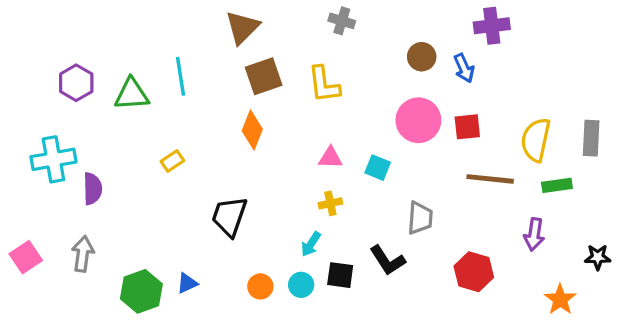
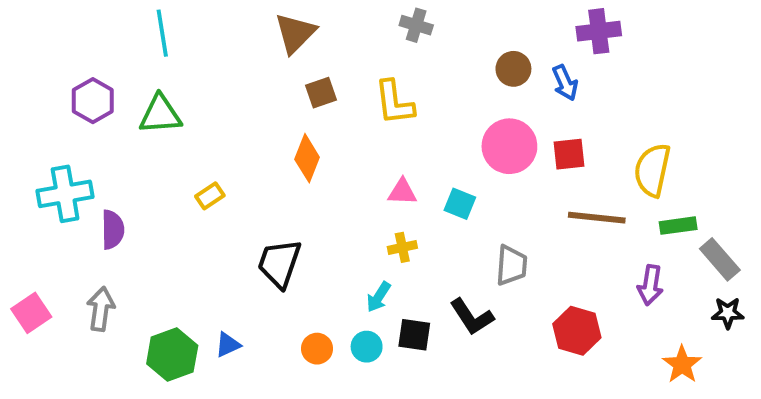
cyan line: (181, 76) -> (162, 33), moved
brown square: (264, 76) -> (321, 93), size x0.7
gray rectangle: (591, 138) -> (720, 259), moved, turned -44

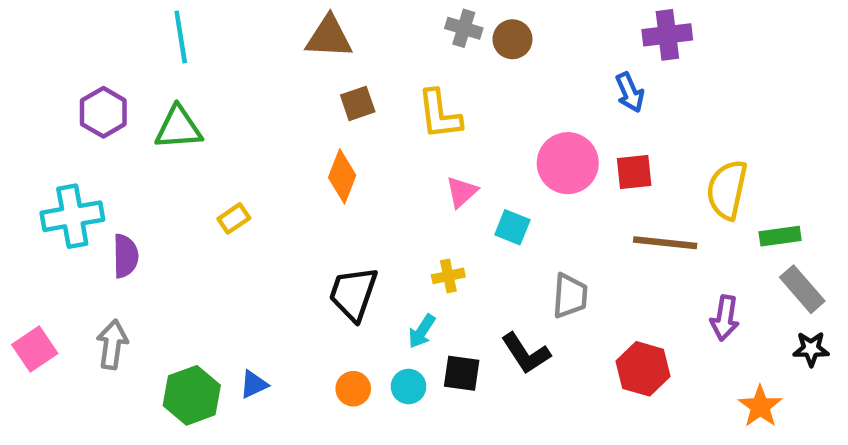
brown triangle: (295, 33) -> (329, 37), turned 48
brown circle: (513, 69) -> (512, 39), moved
pink triangle: (402, 192) -> (462, 192), moved, turned -44
green rectangle: (678, 226) -> (780, 236), moved
black trapezoid: (279, 263) -> (353, 294), moved

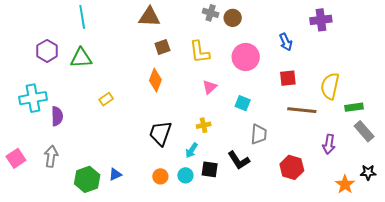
purple cross: (667, 35) -> (321, 20), moved
pink circle: (568, 163) -> (246, 57), moved
cyan square: (512, 227) -> (243, 103), moved
black star: (811, 349) -> (368, 172), moved

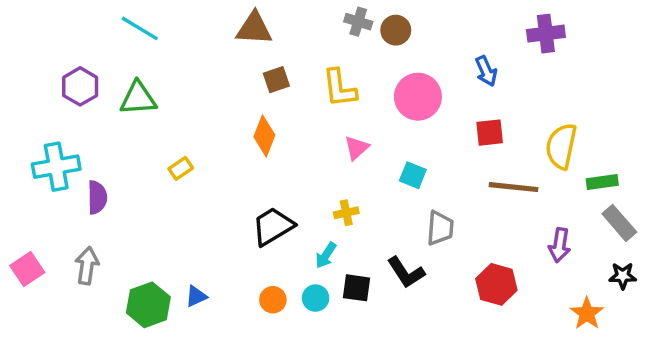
cyan line: (82, 17) -> (140, 28), turned -50
black trapezoid: (160, 133) -> (273, 226), turned 40
black star: (368, 172) -> (623, 276), moved

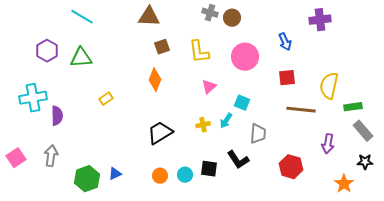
cyan arrow: (326, 255) -> (226, 121), moved

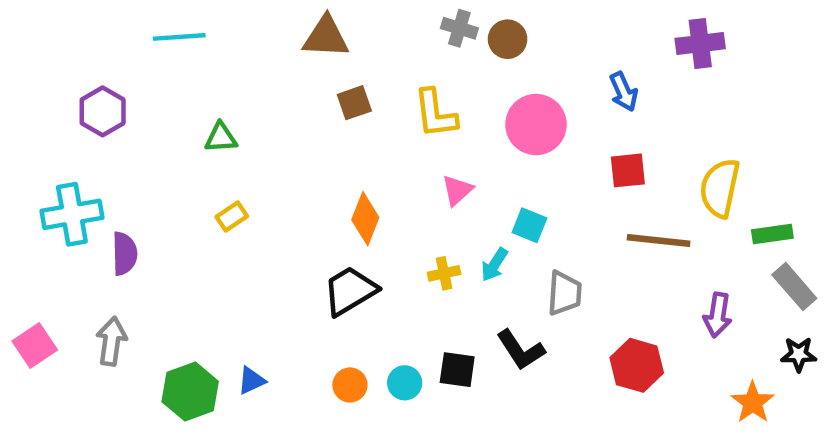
cyan line: (82, 17) -> (179, 37), turned -35
green triangle: (81, 58) -> (221, 138), moved, size x0.7
orange diamond: (155, 80) -> (365, 219), moved

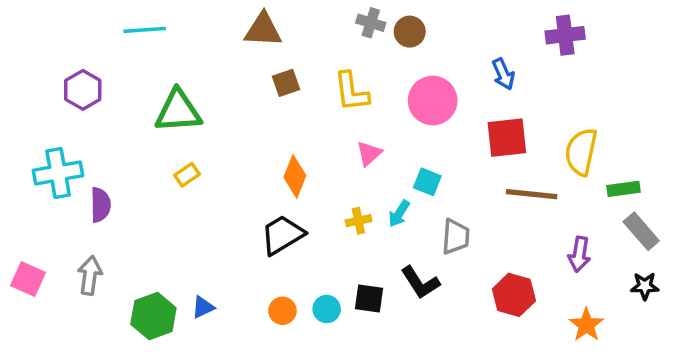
green triangle: (221, 138) -> (178, 111), size x1.8
red square: (628, 170) -> (507, 138), size x1.4
pink square: (35, 346) -> (28, 279), turned -32
orange star: (753, 402) -> (586, 325), moved

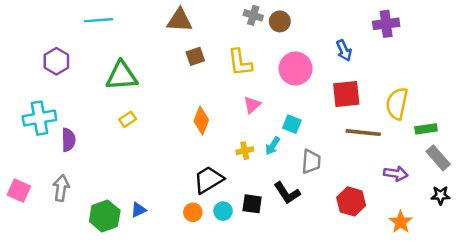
black trapezoid: (282, 235) -> (209, 180), moved
purple arrow: (579, 254) -> (396, 174), turned -90

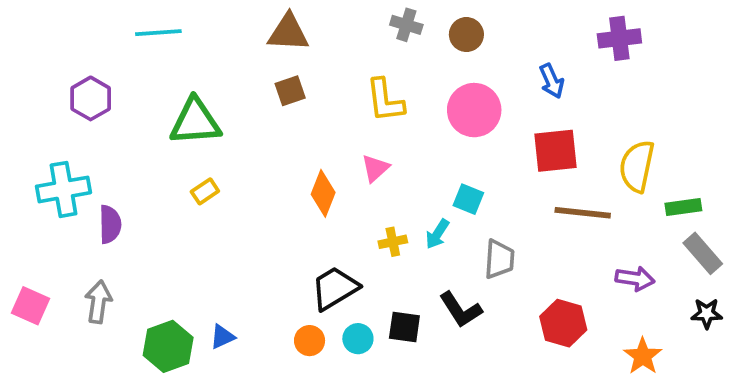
brown circle: (280, 21) -> (466, 35), moved
brown square: (195, 56) -> (290, 91), moved
pink triangle: (252, 105) -> (375, 168), moved

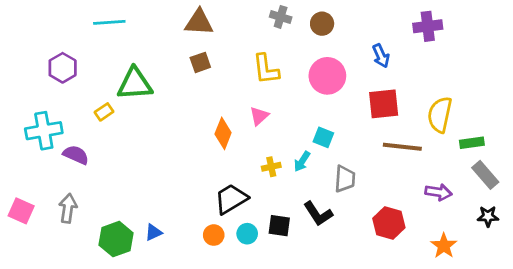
yellow rectangle: (205, 191) -> (104, 112), moved
purple semicircle: (110, 224) -> (76, 155), turned -65

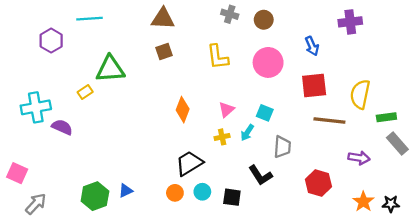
purple hexagon: (63, 68) -> (51, 41), moved
pink triangle: (259, 116) -> (226, 110), moved
gray arrow: (68, 208) -> (36, 204), moved, turned 35
black star: (488, 216) -> (391, 204), moved
black square: (279, 226) -> (232, 197), moved

